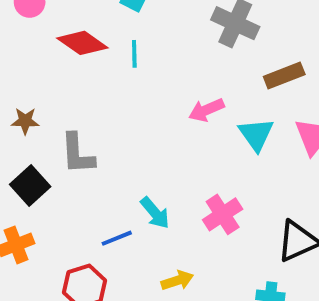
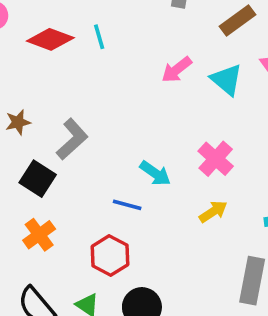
gray L-shape: (77, 154) -> (72, 139), turned -114
blue line: (117, 238) -> (127, 205), turned 52
yellow arrow: (177, 280) -> (213, 212), moved

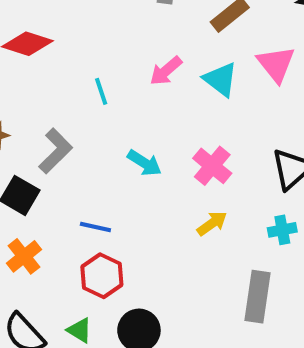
cyan line: (99, 37) -> (101, 91), moved
cyan arrow: (155, 173) -> (144, 163), moved
blue line: (127, 205) -> (95, 227), moved

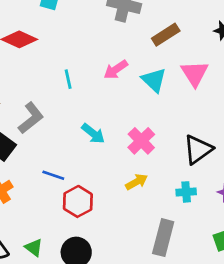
red hexagon: (102, 276) -> (78, 201), moved

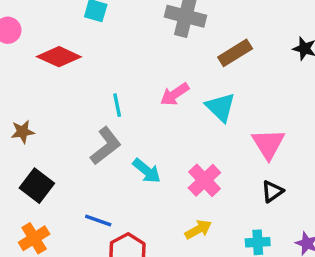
pink triangle: (195, 73) -> (268, 144), moved
gray L-shape: (31, 118) -> (106, 146), moved
black triangle: (198, 149) -> (272, 191), size x0.6

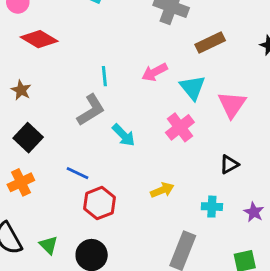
red diamond: (59, 57) -> (39, 39), moved
brown star: (23, 132) -> (21, 90), turned 30
pink triangle: (268, 144) -> (232, 105), moved
pink cross: (204, 180) -> (180, 127), moved

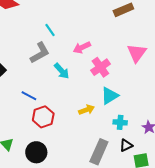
pink arrow: (155, 72) -> (82, 47), moved
cyan line: (104, 76) -> (50, 30), turned -32
cyan triangle: (193, 88) -> (110, 96), moved, turned 36
black triangle: (229, 164) -> (126, 145), moved

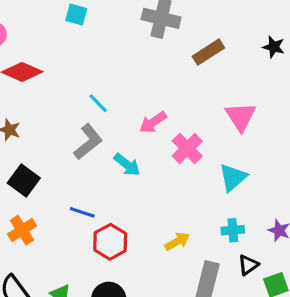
cyan triangle: (110, 96) -> (233, 177), moved
yellow arrow: (87, 110) -> (177, 241), moved

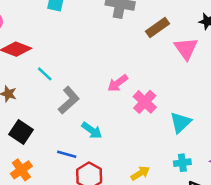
cyan line: (98, 103) -> (45, 74), moved
pink triangle: (241, 117) -> (186, 49), moved
cyan arrow: (127, 165) -> (92, 130), moved

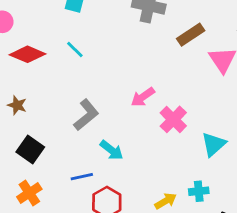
cyan line: (45, 74) -> (75, 49), moved
blue line: (67, 154) -> (82, 177), turned -30
cyan cross: (182, 163) -> (199, 191), moved

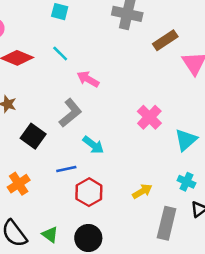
pink arrow: (143, 97) -> (88, 79), moved, turned 65
black square: (30, 150) -> (33, 136), moved
cyan cross: (199, 191) -> (186, 182), moved, turned 30

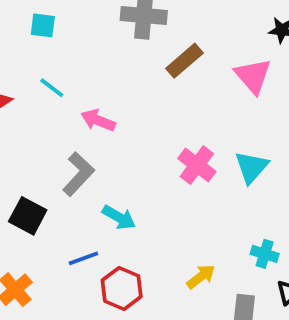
brown rectangle: (165, 40) -> (184, 61), moved
cyan triangle: (186, 140) -> (251, 167), moved

